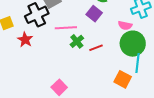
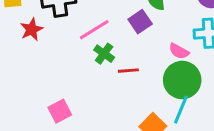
pink line: (66, 28) -> (94, 30), turned -45
green cross: (77, 41) -> (104, 54), turned -32

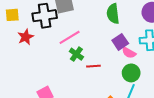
purple square: (140, 22) -> (120, 42), moved
green circle: (182, 80) -> (131, 73), size x0.7

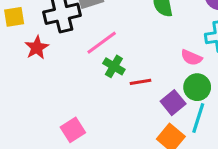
purple square: (120, 42) -> (173, 103), moved

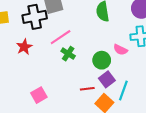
red star: (37, 48) -> (24, 47), moved
red line: (141, 82) -> (87, 89), moved
green circle: (197, 87) -> (102, 60), moved

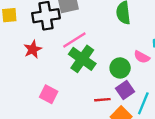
green cross: (68, 54) -> (82, 59), size x1.6
pink square: (39, 95) -> (49, 94), moved, turned -35

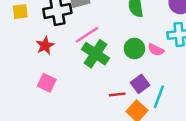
green circle: (120, 68) -> (134, 49), moved
pink square: (49, 94) -> (47, 83), moved

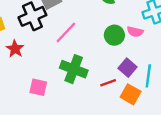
red star: (45, 46) -> (15, 49), moved
green cross: (96, 54) -> (74, 69), moved

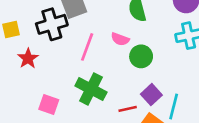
pink line: (66, 32) -> (87, 47), turned -30
pink semicircle: (135, 32) -> (120, 39), moved

